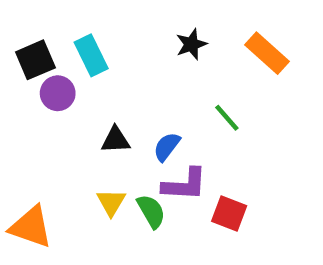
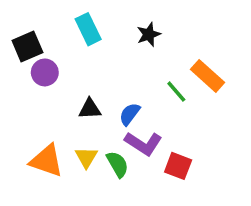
orange rectangle: (267, 53) -> (208, 76), moved
cyan rectangle: (91, 55) -> (88, 29), moved
purple L-shape: (185, 185) -> (143, 143), turned 30
orange triangle: (31, 227) -> (47, 161), moved

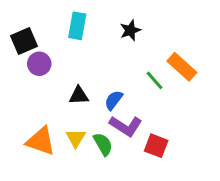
cyan rectangle: (88, 29) -> (77, 26), turned 36

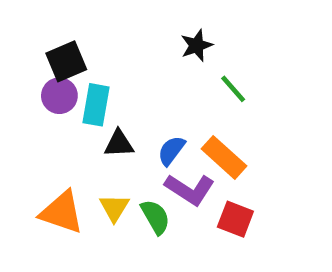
cyan rectangle: (77, 26) -> (96, 105), moved
black square: (24, 41) -> (66, 61), moved
orange rectangle: (182, 67) -> (224, 157), moved
green line: (155, 80) -> (233, 89), moved

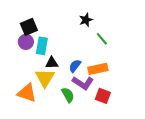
orange rectangle: (224, 157) -> (98, 69), turned -54
yellow triangle: (114, 208) -> (45, 78), moved, size x1.5

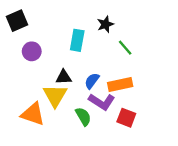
black square: (29, 27) -> (17, 21), moved
cyan rectangle: (42, 46) -> (77, 40), moved

